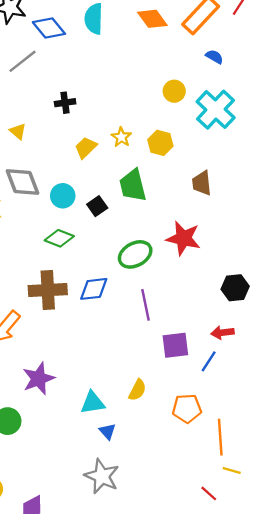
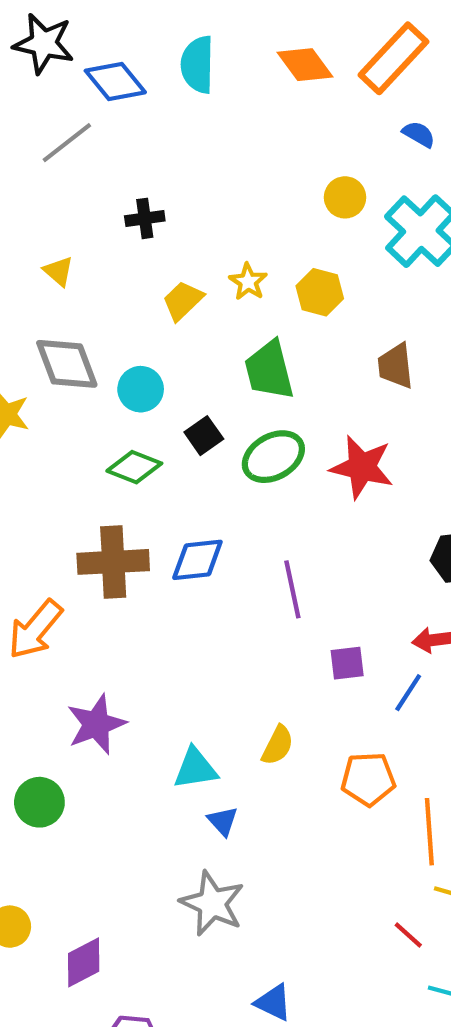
black square: (97, 206) -> (204, 436), moved
green ellipse: (135, 254) -> (273, 457), moved
purple square: (175, 345) -> (347, 663), size x0.7

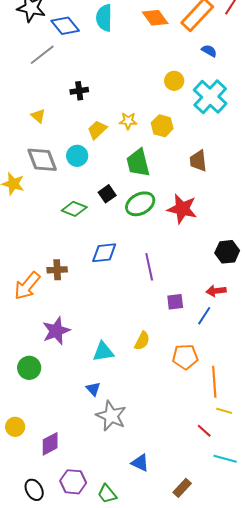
yellow star: (248, 282) -> (128, 121), turned -30
cyan circle: (141, 389) -> (77, 156), moved
brown cross: (113, 562) -> (57, 270), moved, size x0.6
blue triangle: (223, 821) -> (93, 389), moved

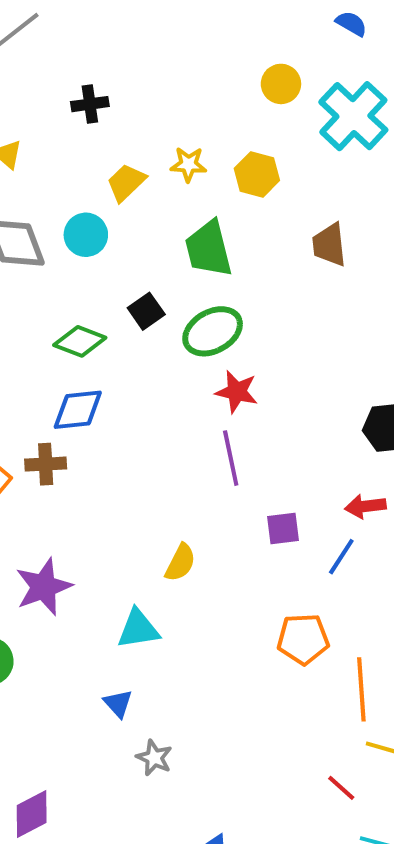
red star: (182, 209) -> (237, 392), moved, size x0.7
blue diamond: (104, 253) -> (78, 410), moved
yellow semicircle: (142, 341) -> (180, 563), moved
gray star: (111, 416) -> (154, 758), size x0.6

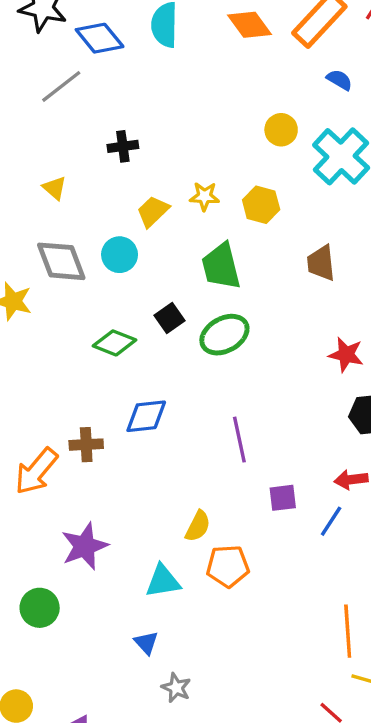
red star: (237, 392) -> (346, 355), moved
blue diamond: (78, 410) -> (146, 416), moved
orange pentagon: (303, 639) -> (228, 566), moved

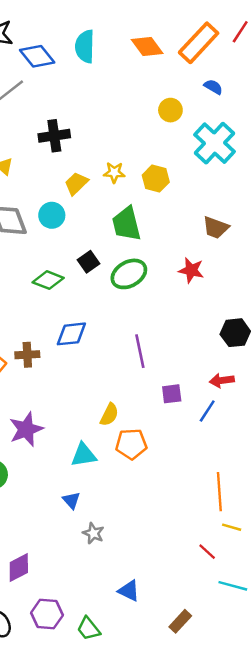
yellow circle: (281, 130) -> (170, 110), moved
black cross: (123, 146) -> (54, 136), size x1.4
brown trapezoid: (321, 263) -> (216, 227), moved, turned -64
red star: (346, 355) -> (191, 270), moved

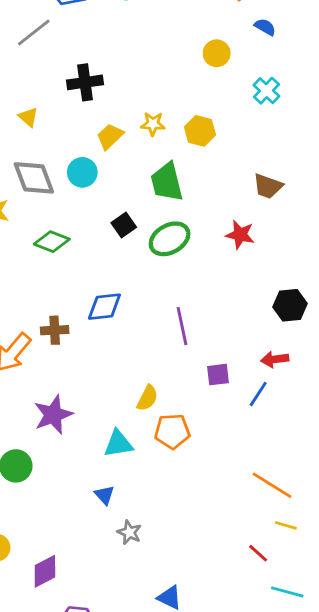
cyan cross: (214, 143) -> (266, 91), size x0.6
green diamond: (48, 280) -> (52, 242), moved
orange line: (219, 492) -> (272, 485), turned -54

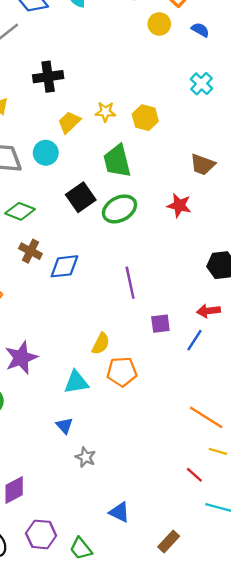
yellow circle: (217, 53) -> (159, 24), moved
black square: (124, 225) -> (81, 197), size x1.4
brown cross: (55, 330) -> (30, 251), moved, turned 30

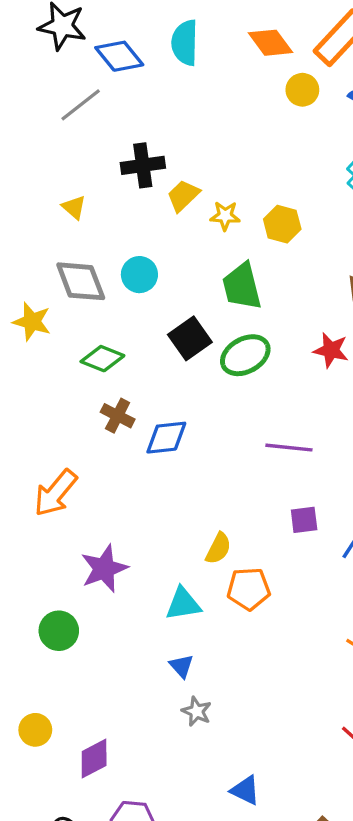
yellow trapezoid: (69, 122) -> (183, 196), moved
purple line: (130, 283) -> (289, 448), moved, turned -72
blue triangle: (64, 426) -> (181, 666), moved

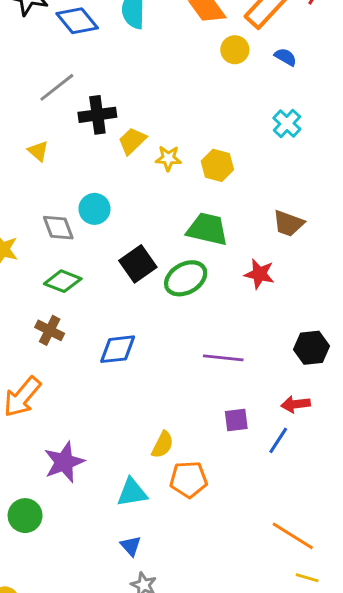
gray line: (81, 105) -> (57, 87), moved
gray diamond: (81, 281) -> (58, 228), moved, size x0.7
green trapezoid: (242, 286) -> (207, 229), moved, turned 117
brown cross: (118, 416) -> (50, 330), moved

